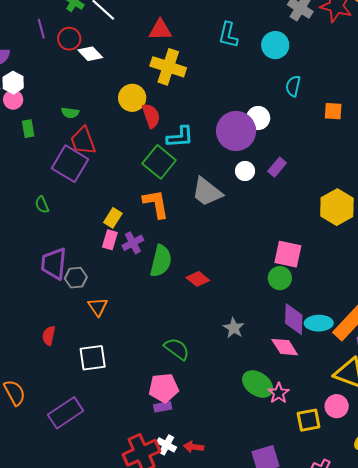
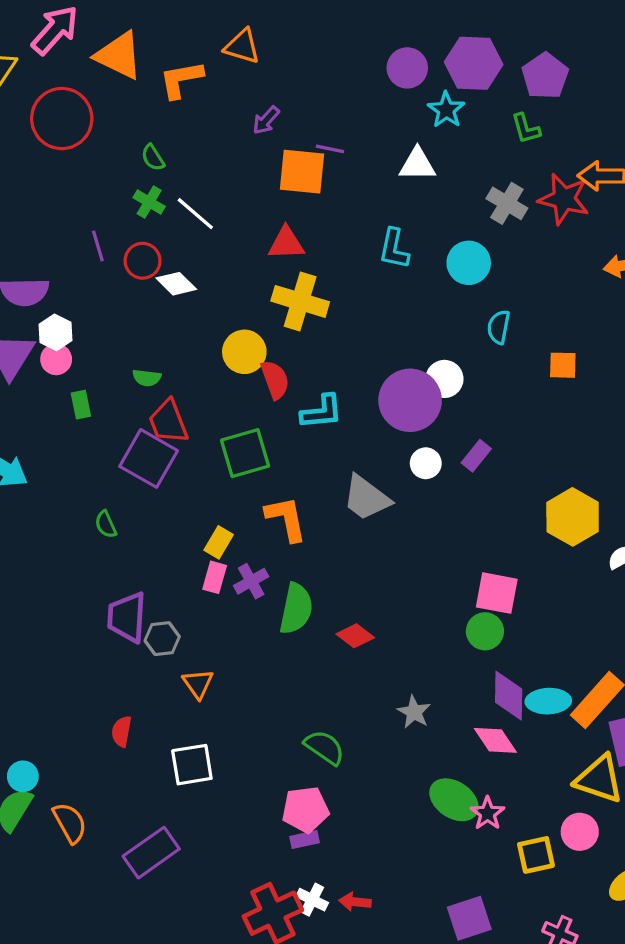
green square: (159, 162) -> (245, 453), moved, turned 36

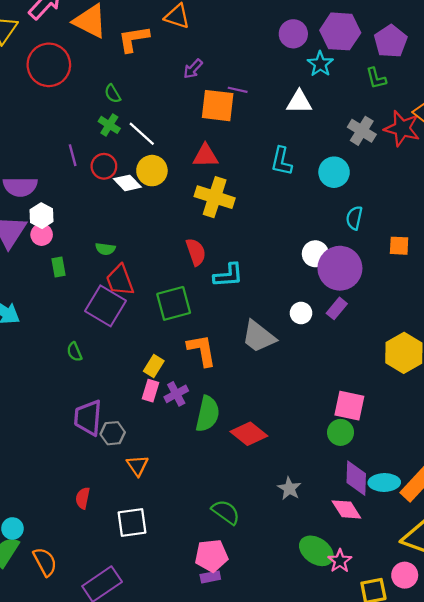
yellow circle: (244, 352) -> (152, 171), moved
purple circle: (410, 400) -> (340, 268), moved
red diamond: (355, 636) -> (249, 434), size x1.4

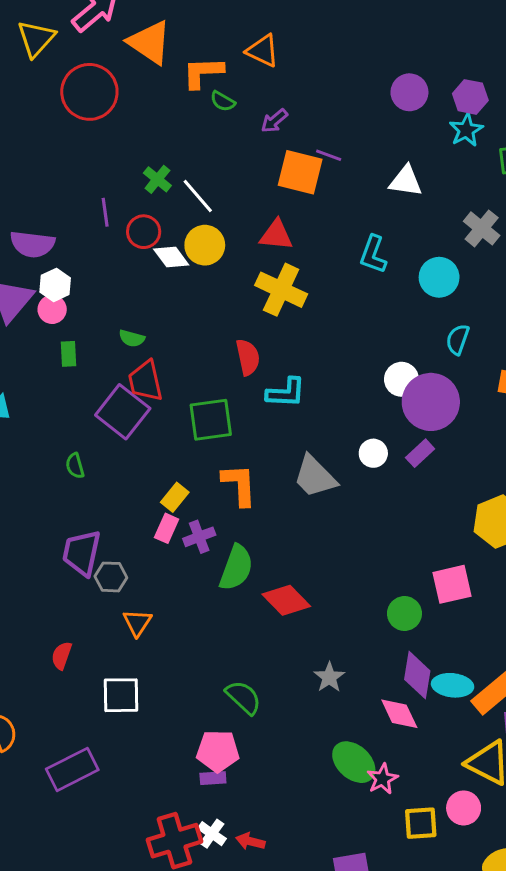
purple hexagon: (340, 31) -> (470, 97), size x0.7
cyan star: (320, 64) -> (466, 130), moved
green semicircle: (113, 94) -> (223, 101), moved, turned -36
pink square: (349, 406) -> (452, 584), moved, turned -32

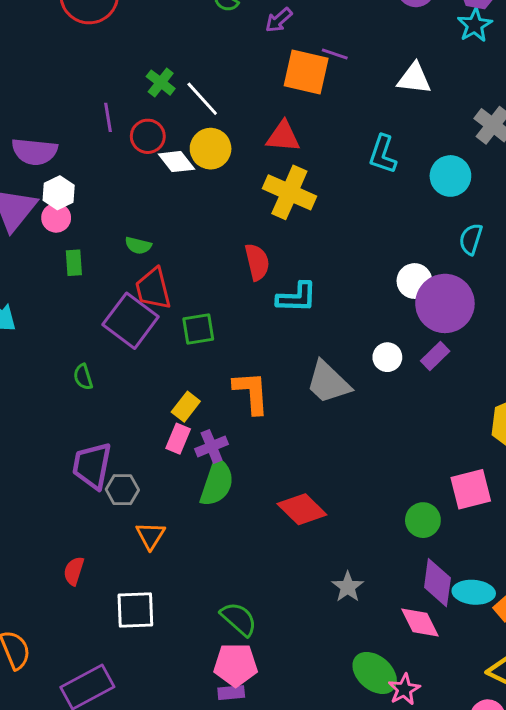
green square: (211, 420) -> (198, 329), moved, size x0.7
green semicircle: (236, 568) -> (217, 483), moved
green semicircle: (243, 697) -> (239, 619), moved

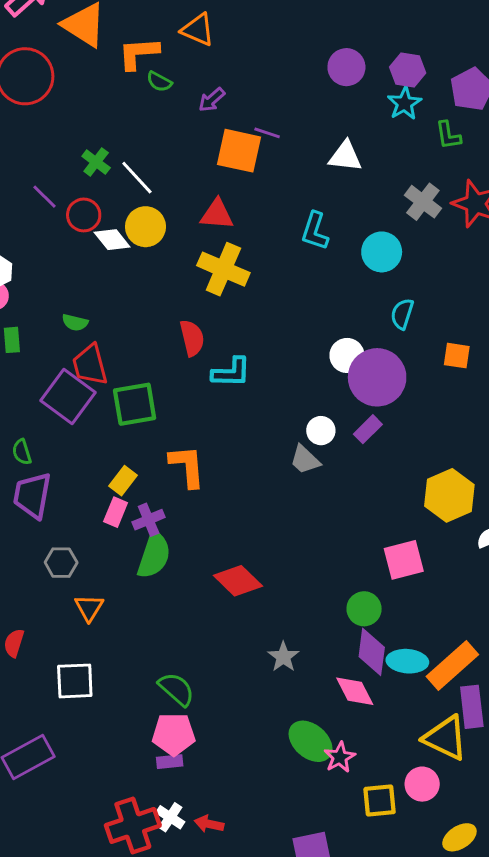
purple line: (108, 117) -> (44, 197), turned -36
green square: (198, 329) -> (135, 404), size x1.4
gray trapezoid: (328, 382) -> (305, 460), moved, size x0.7
purple trapezoid: (92, 466) -> (32, 495), moved
green circle: (423, 520) -> (364, 609), moved

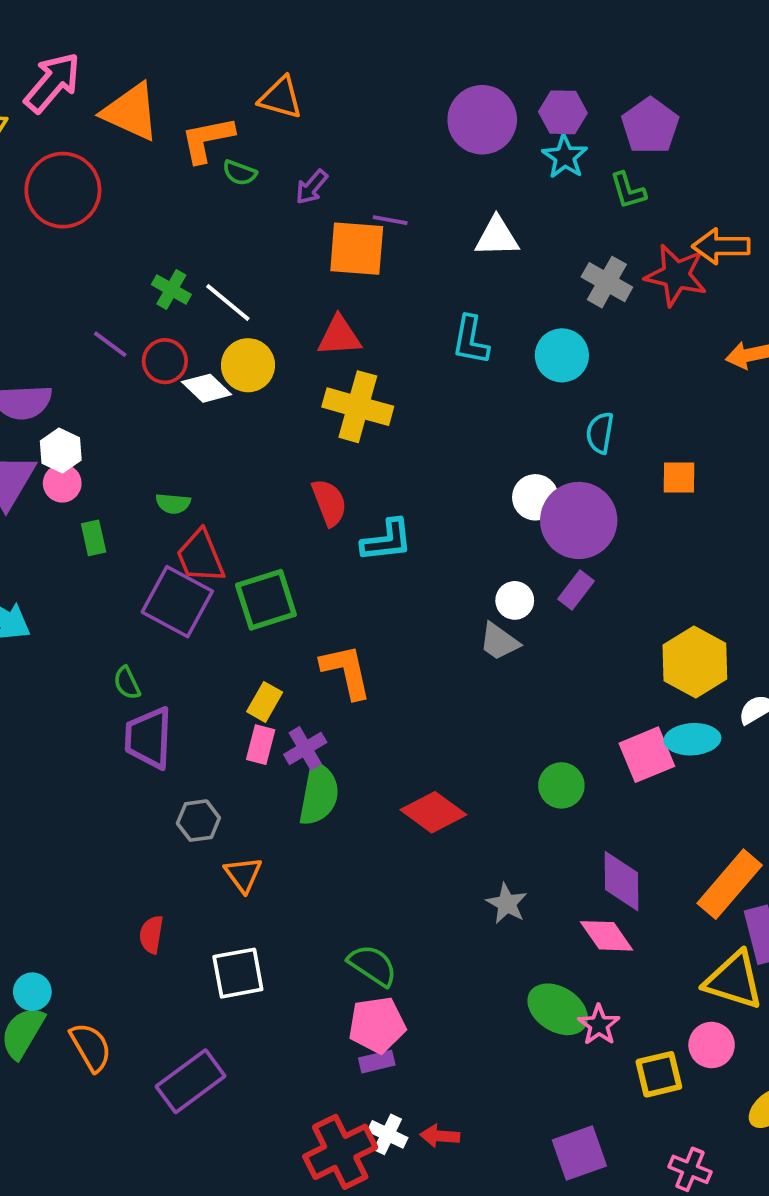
purple circle: (346, 67) -> (482, 120), size x1.4
green circle: (364, 609) -> (561, 785), moved
cyan ellipse: (407, 661) -> (692, 739), moved

